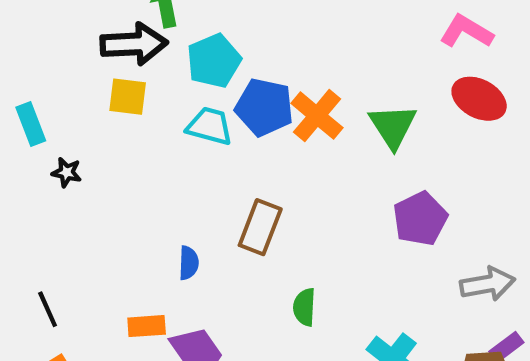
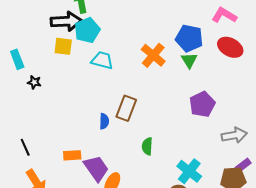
cyan pentagon: (214, 61) -> (87, 30), moved
blue pentagon: (264, 107) -> (189, 38), moved
green triangle: (393, 126) -> (189, 60), size x0.7
blue semicircle: (189, 263) -> (104, 121), moved

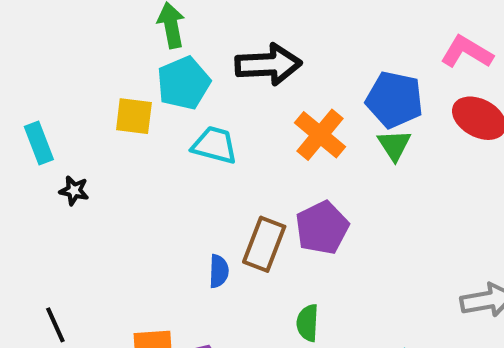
black arrow: (66, 21) -> (268, 64), moved
purple pentagon: (202, 104) -> (322, 228), moved

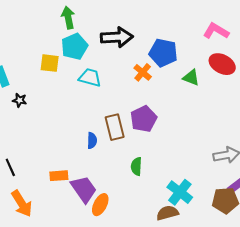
blue pentagon: (394, 100) -> (163, 53), moved
orange cross: (320, 135) -> (143, 72), size x0.7
green triangle: (394, 145) -> (191, 78), moved, turned -36
brown rectangle: (264, 244) -> (115, 127), turned -35

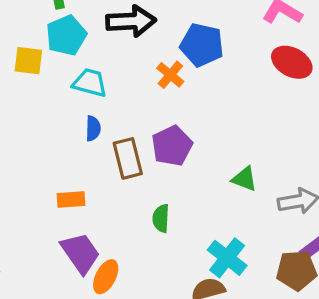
green triangle: (191, 78) -> (244, 179), moved
blue semicircle: (92, 141) -> (93, 128), moved
orange rectangle: (59, 176) -> (71, 199), moved

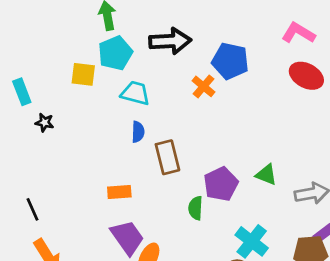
purple pentagon: (172, 146) -> (221, 184), moved

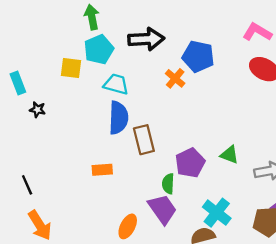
blue semicircle: (138, 132) -> (118, 118), size x1.8
purple trapezoid: (127, 237) -> (162, 209), moved

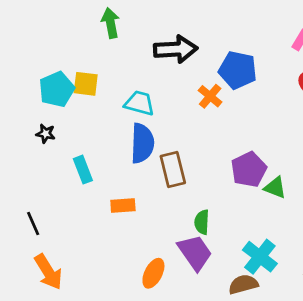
cyan pentagon: (99, 49) -> (57, 89), moved
cyan rectangle: (18, 83) -> (83, 170), moved
purple pentagon: (190, 163) -> (249, 170), moved

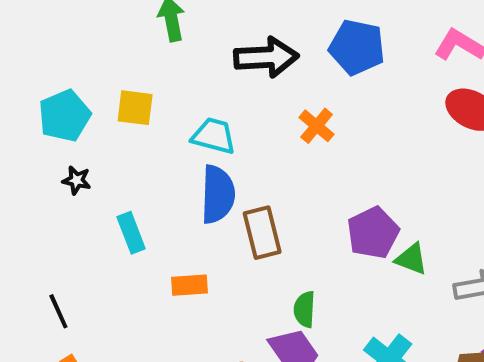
blue pentagon: (238, 70) -> (357, 47), moved
cyan pentagon: (57, 89) -> (65, 116), moved

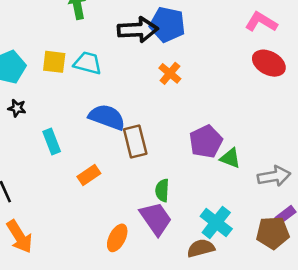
blue pentagon: (357, 47) -> (167, 25), moved
cyan trapezoid: (214, 136) -> (88, 63), moved
blue semicircle: (218, 194) -> (107, 117), turned -72
orange rectangle: (190, 285) -> (89, 175), turned -30

